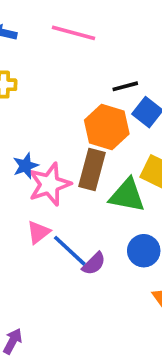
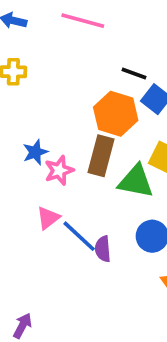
black line: (125, 86) -> (134, 74), turned 35
pink star: (50, 184) -> (59, 170), size x0.7
purple semicircle: (94, 264) -> (103, 249), turned 130

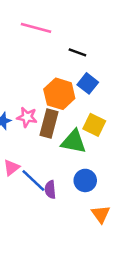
black line: (134, 74) -> (77, 52), moved
pink star: (59, 170) -> (27, 117), moved, turned 30

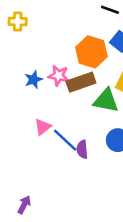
brown rectangle: (49, 124) -> (81, 82), turned 56

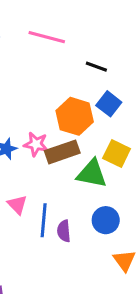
pink triangle: (43, 127) -> (17, 205), turned -36
blue line: (65, 140) -> (44, 220), turned 52

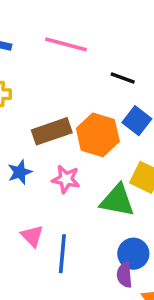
pink star: (36, 144) -> (66, 179), moved
brown rectangle: (62, 152) -> (52, 131), moved
purple semicircle: (64, 231) -> (124, 275), moved

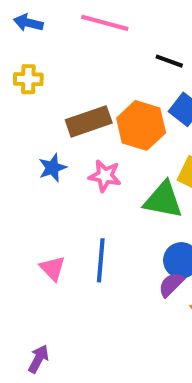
pink triangle: (32, 236) -> (52, 268), moved
purple semicircle: (124, 275) -> (171, 284), turned 50

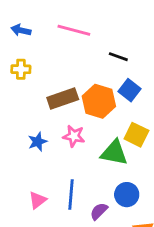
blue star: (52, 168) -> (38, 142), moved
pink triangle: (52, 268) -> (38, 200), turned 36
purple semicircle: (171, 284) -> (99, 211), moved

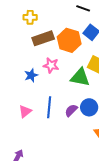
yellow cross: (21, 69) -> (30, 17), moved
blue star: (38, 142) -> (31, 75), moved
purple semicircle: (99, 211) -> (71, 110), moved

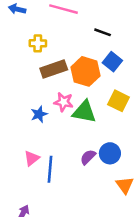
green triangle: (80, 77) -> (84, 112), moved
blue line: (49, 107) -> (50, 169), moved

